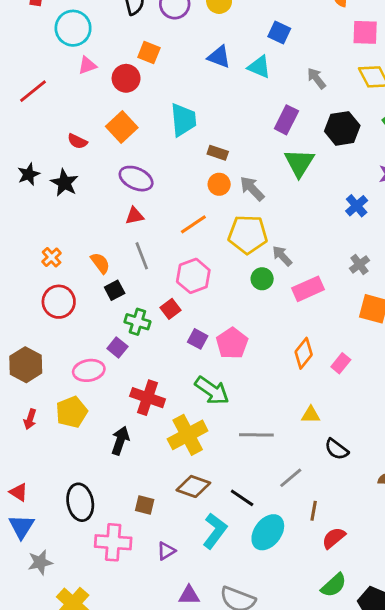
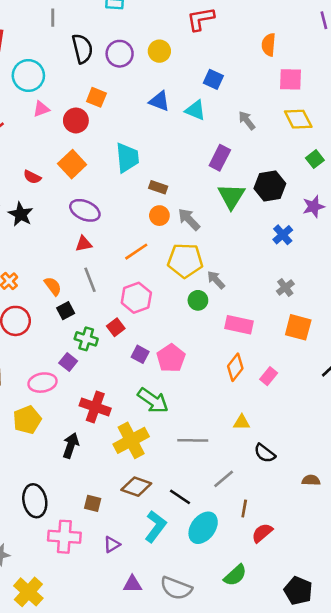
black hexagon: (342, 128) -> (270, 186), moved
pink rectangle: (308, 289) -> (239, 325), moved, turned 36
green semicircle: (334, 585) -> (235, 575), moved

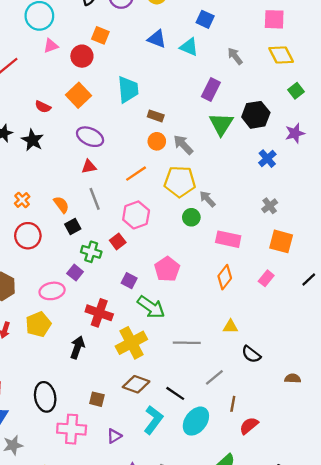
purple square: (140, 354) -> (129, 281), moved
pink rectangle: (269, 376) -> (266, 278), moved

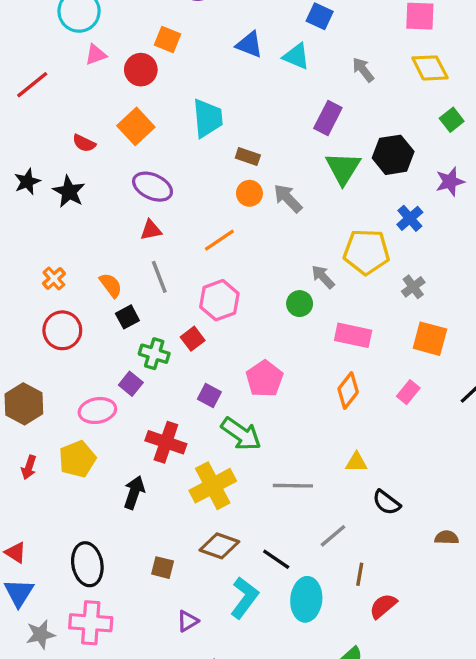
yellow pentagon: (180, 182) -> (366, 252), moved
cyan ellipse: (196, 421) -> (306, 599), turned -32
pink cross: (72, 429) -> (91, 623), moved

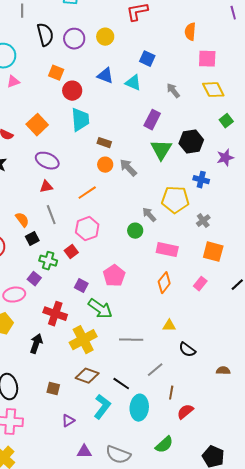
red circle: (141, 70) -> (72, 91), moved
blue cross: (410, 218) -> (201, 180), turned -35

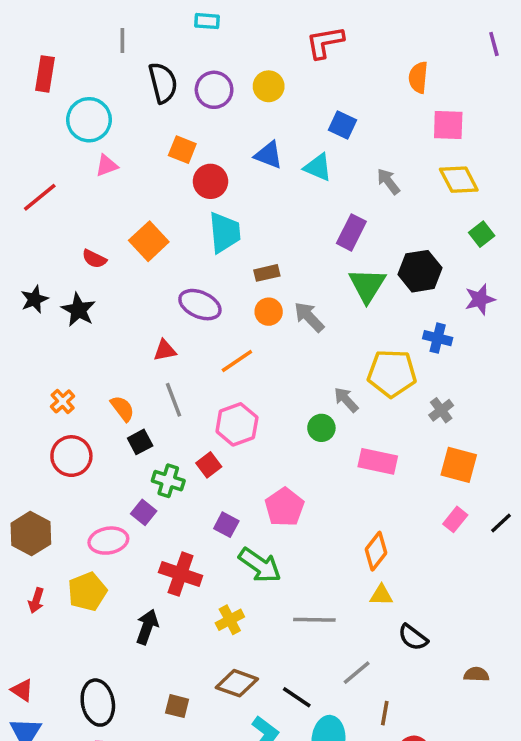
brown rectangle: (104, 143) -> (267, 273), turned -32
purple ellipse: (47, 161) -> (200, 305), moved
orange diamond: (164, 283) -> (376, 551), moved
pink rectangle: (200, 284) -> (455, 519), moved
yellow cross: (83, 340) -> (230, 620), size x0.6

